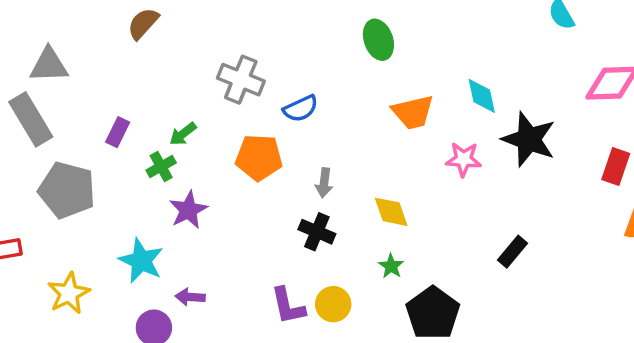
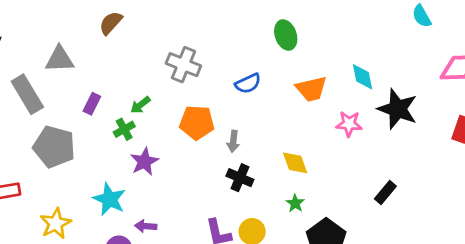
gray triangle: (49, 65) -> (60, 59), moved
blue semicircle: (301, 109) -> (248, 83), moved
gray arrow: (324, 183) -> (233, 141), moved

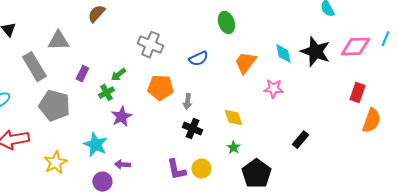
orange trapezoid: (311, 89) -> (245, 63), turned 140
black star: (397, 109) -> (315, 52), moved

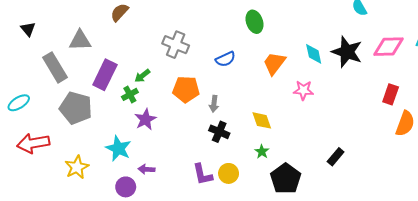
purple rectangle: (82, 74) -> (105, 75), size x1.8
black rectangle: (300, 140) -> (336, 157), moved

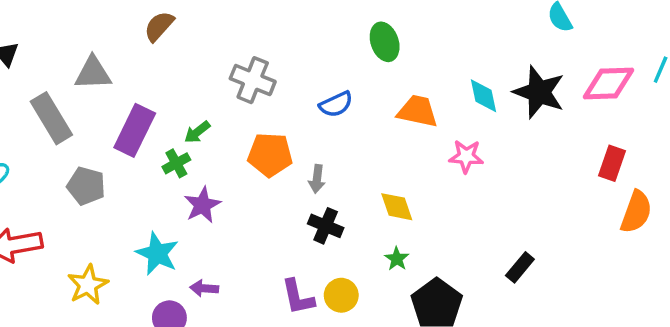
orange trapezoid: (274, 63) -> (418, 111), turned 65
gray pentagon: (76, 108) -> (86, 186), size x0.7

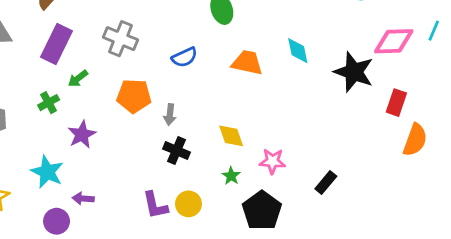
black star: (539, 92) -> (354, 72), moved
purple rectangle: (135, 130) -> (57, 44), moved
pink star: (466, 156) -> (272, 161), moved
green cross: (176, 163) -> (49, 103), moved

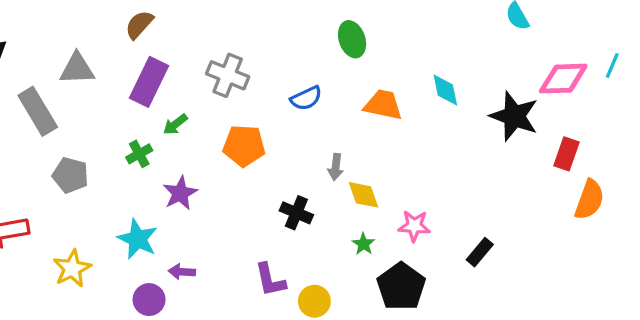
gray arrow: (170, 115) -> (336, 167), moved
yellow circle: (188, 204) -> (314, 301), moved

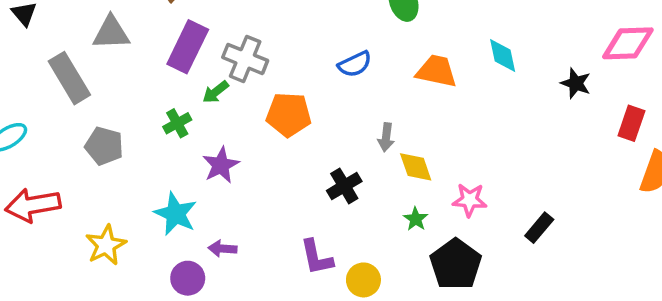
gray cross: (228, 75) -> (245, 59), moved
black star: (514, 116) -> (576, 83), size x0.6
black cross: (296, 213) -> (344, 186), turned 36

